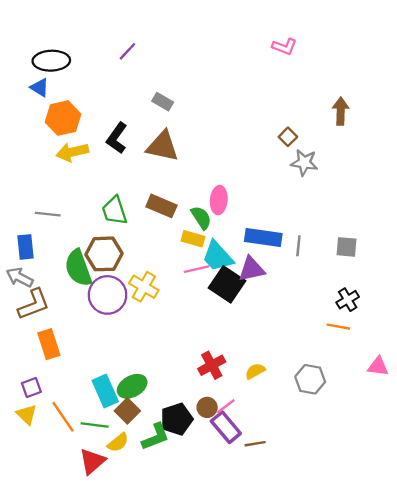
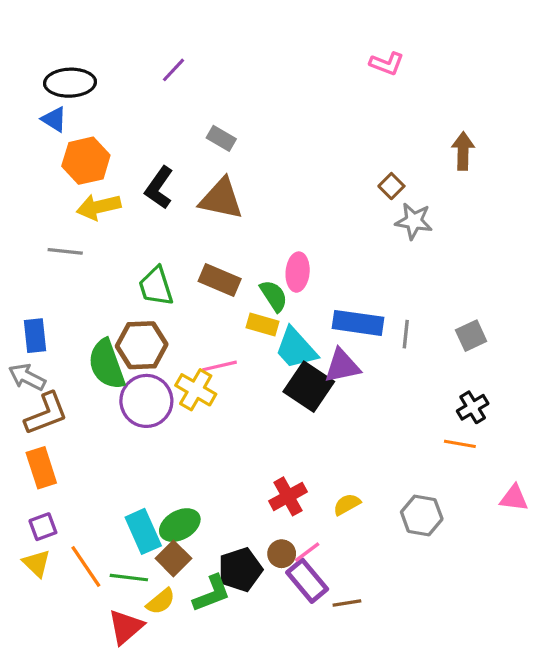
gray line: (48, 214) -> (65, 251), moved
gray square: (346, 247) -> (471, 336), turned -30
pink line: (197, 269) -> (220, 366), moved
orange rectangle: (49, 344) -> (41, 468), moved

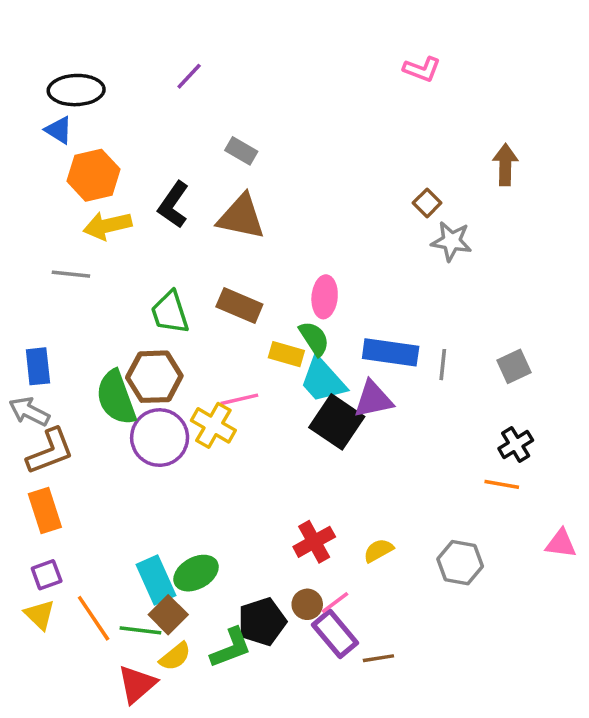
green semicircle: (274, 296) -> (314, 338), moved
brown square: (173, 558) -> (168, 615), moved

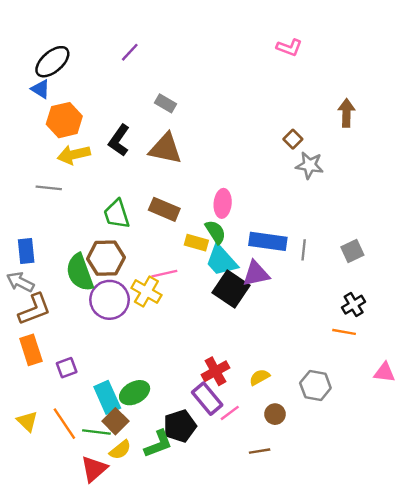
black ellipse: (76, 90) -> (52, 62), turned -39
purple square: (47, 575) -> (67, 368), moved
brown circle: (307, 604) -> (275, 414), moved
purple rectangle: (335, 634) -> (207, 399), moved

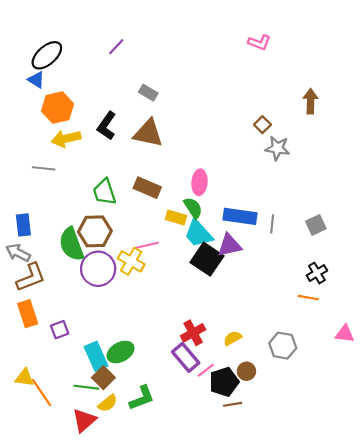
yellow triangle: (27, 421) -> (24, 378), turned -36
orange line: (64, 424) -> (42, 393), moved
black pentagon: (180, 426) -> (224, 382), moved

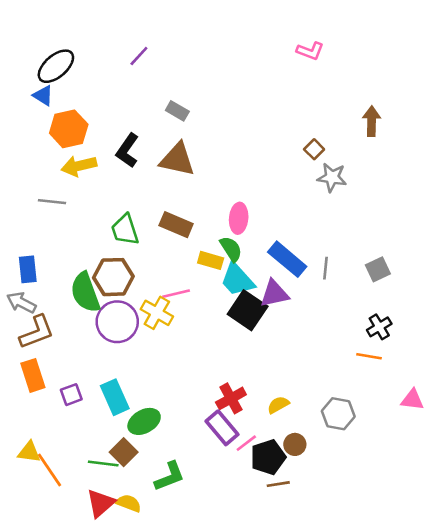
blue rectangle: (240, 216) -> (287, 259), turned 32
cyan rectangle: (96, 356) -> (115, 397), moved
yellow semicircle: (108, 403) -> (129, 503), moved, turned -120

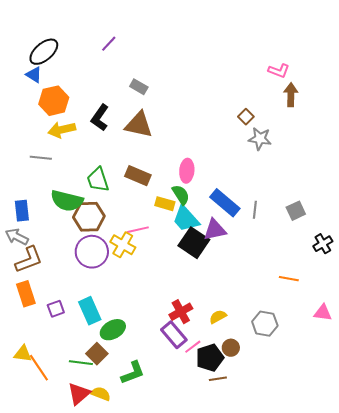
pink L-shape: (310, 51) -> (279, 71), moved
green semicircle: (85, 292) -> (67, 201), moved, turned -56
black cross: (379, 327) -> (323, 244), moved

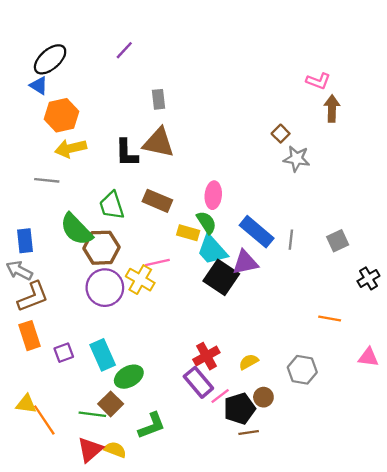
gray rectangle: (139, 87) -> (158, 99), turned 54
black L-shape: (100, 118) -> (127, 153), moved, turned -36
green semicircle: (67, 201) -> (76, 229), turned 32

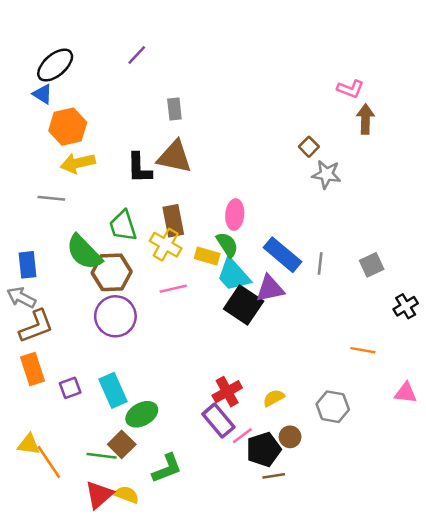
brown rectangle: (157, 201) -> (173, 221), turned 56
yellow cross: (140, 280) -> (166, 245), moved

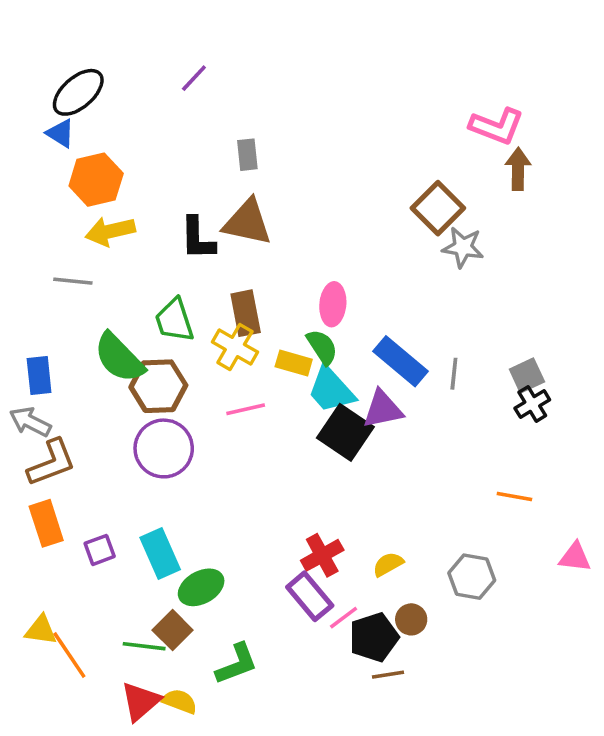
pink L-shape: (350, 89) -> (497, 126), size x1.4
brown square: (309, 147) -> (438, 208), size x1.8
black cross: (406, 306) -> (532, 404), moved

